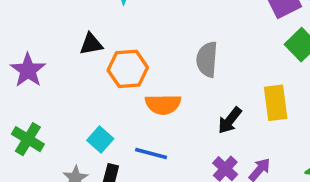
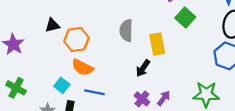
yellow rectangle: (276, 103) -> (157, 44), moved
orange semicircle: (163, 104) -> (82, 67), moved, turned 30

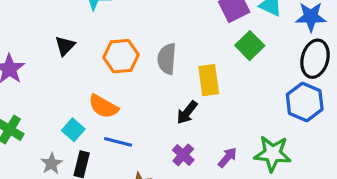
black triangle: (52, 25) -> (65, 46), turned -35
orange hexagon: (76, 40) -> (121, 56), moved
purple arrow: (164, 98) -> (227, 157), moved

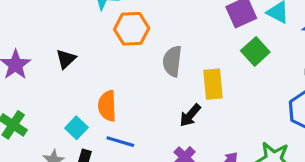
black triangle: (65, 46) -> (66, 59), moved
orange hexagon: (121, 56) -> (132, 29), moved
orange semicircle: (103, 106) -> (107, 106), turned 56

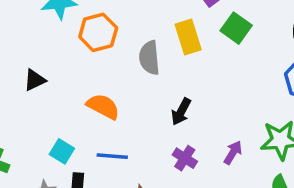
black triangle: (66, 59) -> (35, 80), turned 30
yellow rectangle: (213, 84) -> (188, 37), moved
orange semicircle: (107, 106) -> (103, 106), moved, turned 132

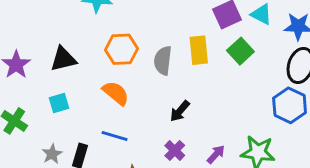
orange hexagon: (98, 32) -> (122, 49), moved
black triangle: (35, 80) -> (63, 59), size x1.4
cyan square: (62, 151) -> (59, 103), moved, turned 30

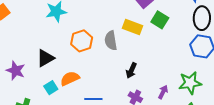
yellow rectangle: (199, 50) -> (132, 27), turned -48
orange semicircle: (116, 93) -> (70, 78), moved, turned -48

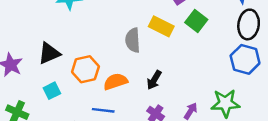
orange hexagon: (82, 41) -> (85, 69), moved
orange semicircle: (70, 78) -> (115, 82), moved

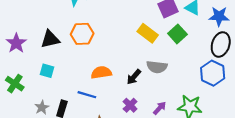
gray semicircle: (133, 40) -> (157, 67), moved, turned -90
orange hexagon: (85, 69) -> (82, 34), moved
cyan square: (52, 91) -> (47, 71), turned 32

